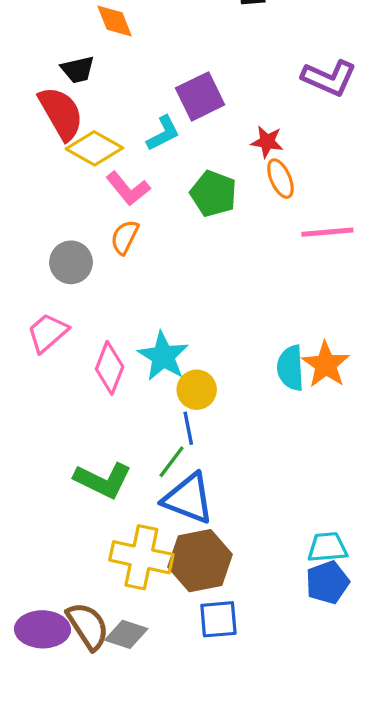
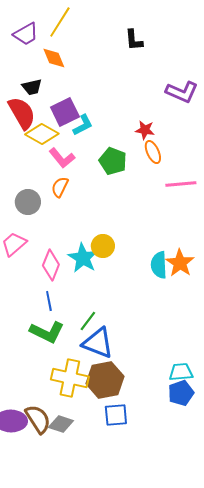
purple square: (200, 96) -> (65, 112), moved
yellow circle: (197, 390) -> (103, 246), moved
blue line: (188, 428) -> (49, 301), moved

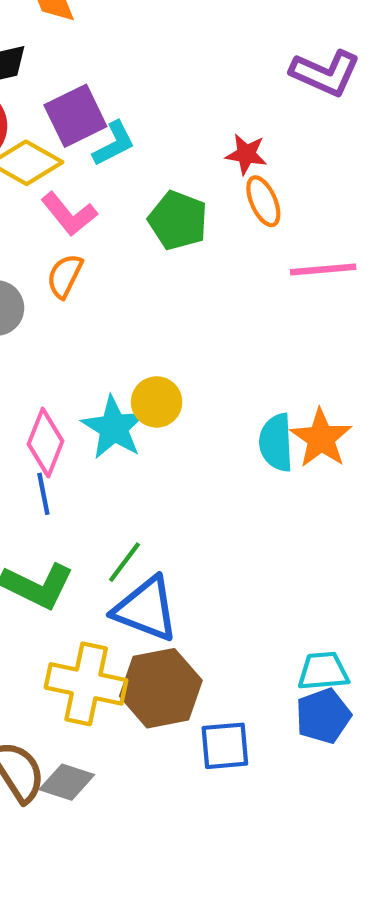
blue line: (49, 301) -> (43, 494), moved
blue square: (116, 415) -> (225, 746), moved

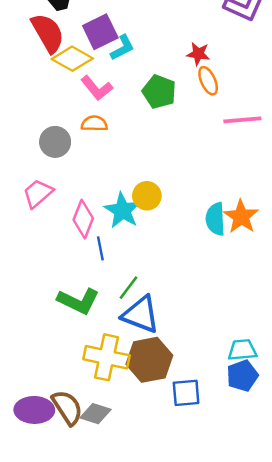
orange semicircle: (65, 276) -> (94, 124), turned 65
blue line: (43, 494) -> (100, 248), moved

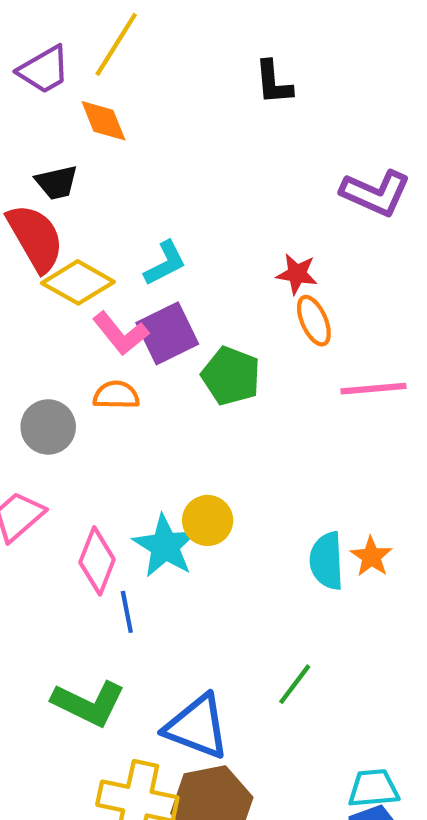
purple square: (100, 32) -> (167, 333), moved
green pentagon: (159, 92) -> (231, 376), moved
orange star: (241, 217) -> (371, 557), size x0.7
green line: (129, 288) -> (295, 684), moved

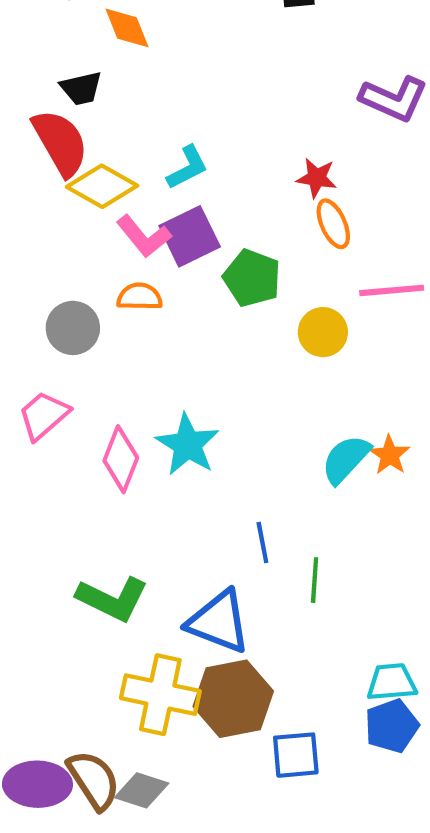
yellow circle: (208, 520) -> (323, 332), moved
cyan semicircle: (327, 561) -> (346, 459), turned 46
blue line: (127, 612) -> (262, 543), moved
green line: (295, 684) -> (315, 580), turned -33

